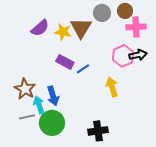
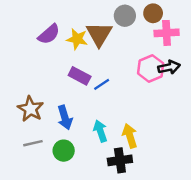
yellow arrow: (112, 87) -> (130, 136), moved
cyan arrow: (39, 105) -> (100, 131), moved
green circle: (52, 123) -> (64, 151), size x0.7

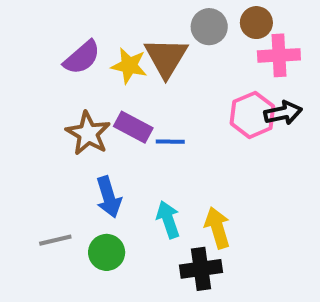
blue line: (102, 84) -> (170, 142), turned 35
brown star: (31, 109) -> (88, 133), moved

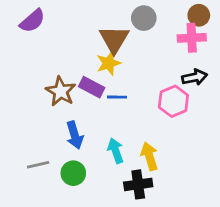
brown circle: (256, 23) -> (199, 15), moved
purple semicircle: (82, 57) -> (32, 21), moved
yellow star: (129, 66) -> (109, 63), moved, turned -30
pink hexagon: (252, 115) -> (173, 101), moved

